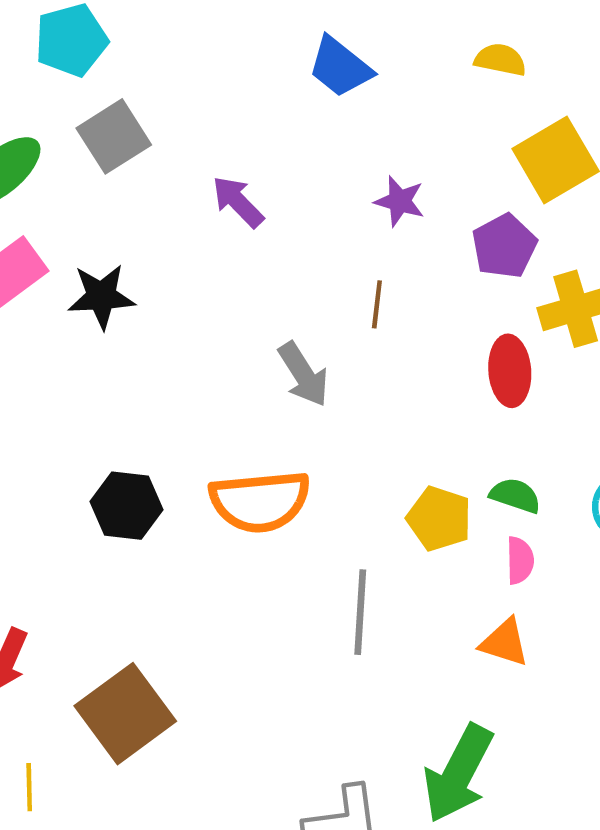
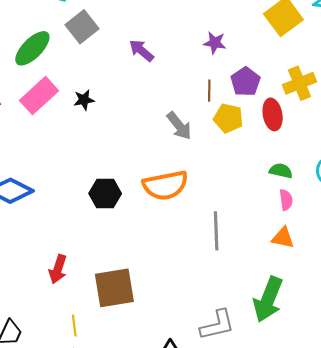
purple pentagon: (504, 246) -> (245, 82), moved
black star: (101, 296) -> (84, 100), size x0.7
yellow pentagon: (439, 519) -> (228, 118), moved
brown square: (125, 714) -> (114, 288), turned 33

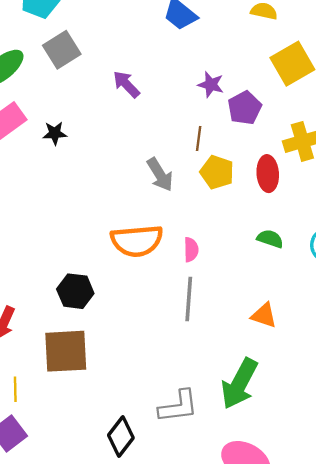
purple pentagon: (245, 82) -> (245, 108), moved
black hexagon: (105, 194) -> (75, 291), moved
pink semicircle: (286, 200) -> (191, 250), moved

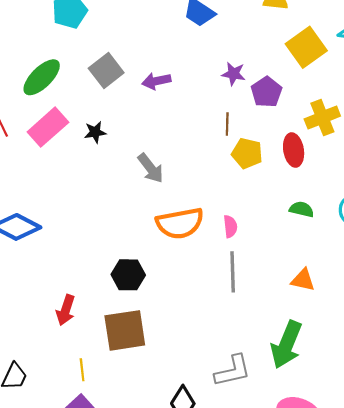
gray square: (62, 50) -> (106, 71), moved
purple arrow: (126, 84) -> (156, 81), turned -52
gray arrow: (160, 175) -> (151, 168), moved

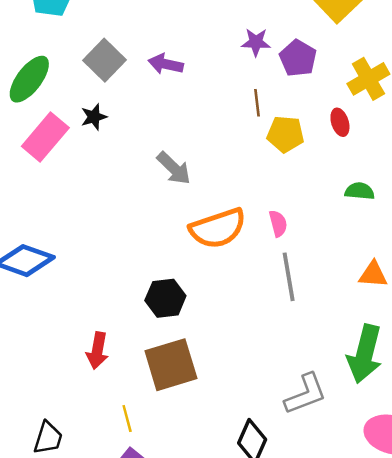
purple arrow: (156, 81) -> (166, 64), turned 32
black star: (95, 132) -> (94, 117), moved
red ellipse: (294, 150) -> (340, 122), size x0.7

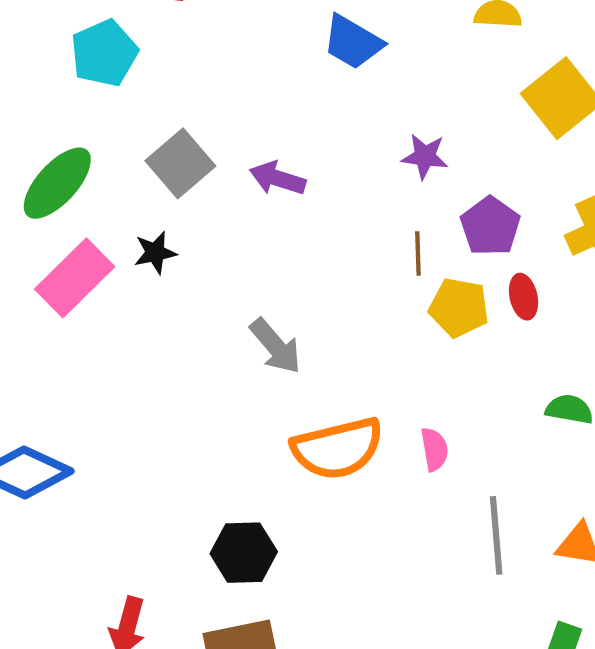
purple pentagon: (298, 58) -> (490, 226), moved
red ellipse: (340, 122) -> (524, 297), moved
gray line: (289, 277) -> (496, 535), moved

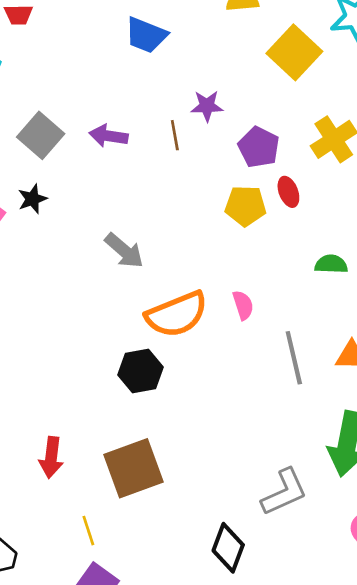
brown line: (418, 253) -> (175, 135), moved
black hexagon: (244, 553) -> (141, 371), moved

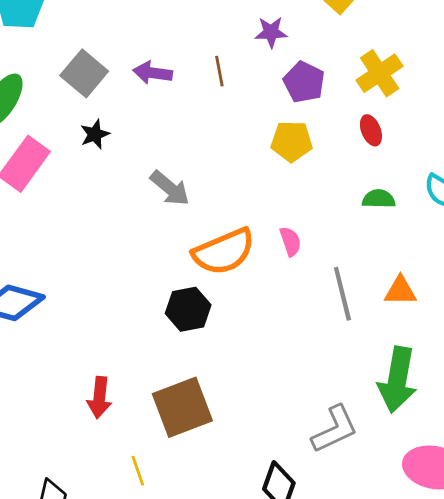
purple star: (207, 106) -> (271, 32), moved
red ellipse: (288, 192) -> (371, 130), moved
black star: (32, 199) -> (95, 134), moved

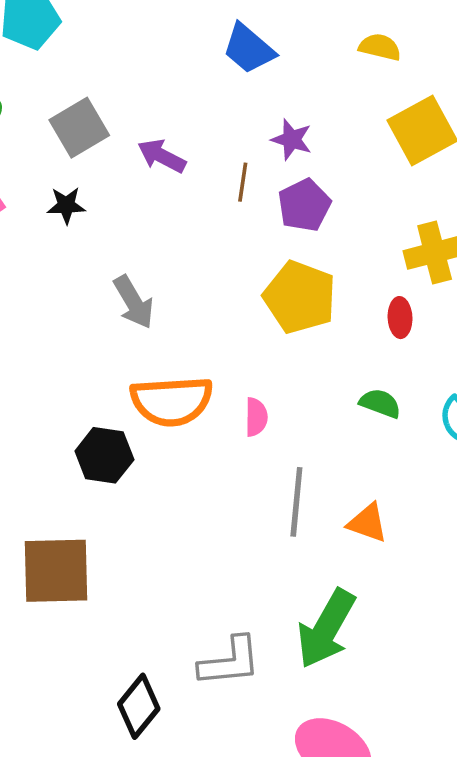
purple star: (271, 32) -> (292, 140), moved
purple pentagon: (304, 82) -> (304, 205), moved
yellow pentagon: (292, 141) -> (300, 297), size x1.4

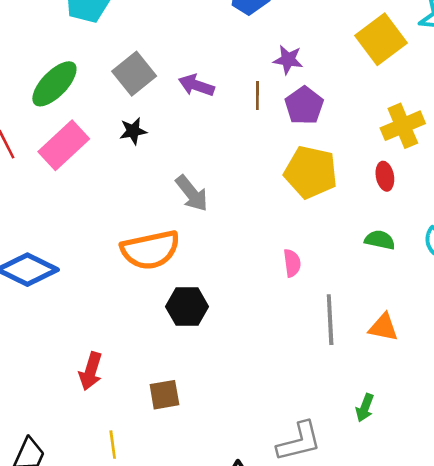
orange semicircle: (172, 401) -> (150, 250), moved
brown square: (56, 571) -> (164, 395), size x0.6
green arrow: (326, 629) -> (365, 408), size x0.5

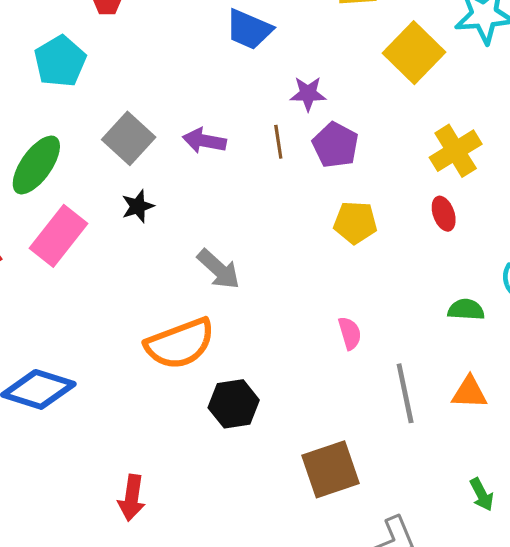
yellow pentagon: (311, 172) -> (355, 222), size x0.7
green semicircle: (380, 240) -> (466, 310), moved
brown square: (164, 395) -> (330, 469), moved, size x1.5
green arrow: (365, 408) -> (482, 494), moved, turned -40

